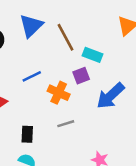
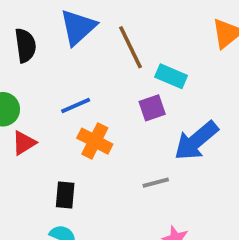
orange cross: (59, 93) -> (95, 141), moved
gray line: (66, 124) -> (156, 183), moved

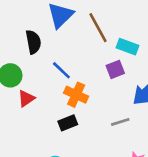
black semicircle: (25, 45) -> (33, 42), moved
blue line: (76, 106) -> (61, 70), turned 70
black rectangle: (65, 195) -> (68, 123), moved, turned 66

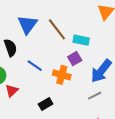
orange cross: (76, 95) -> (62, 75), moved
gray line: (120, 122) -> (95, 96), moved

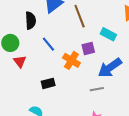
cyan rectangle: (81, 40) -> (108, 34), moved
red triangle: (12, 91) -> (20, 61), turned -40

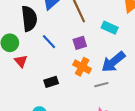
black semicircle: (31, 20) -> (29, 19), size x1.4
purple square: (88, 49) -> (80, 43), moved
orange cross: (71, 60) -> (82, 67), moved

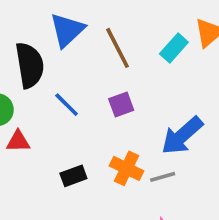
cyan rectangle: (110, 28) -> (174, 48), moved, turned -70
red triangle: (21, 61) -> (18, 141), turned -48
orange cross: (82, 67) -> (126, 168), moved

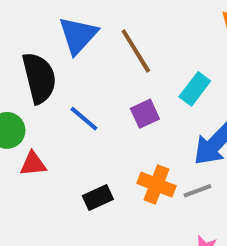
cyan rectangle: (174, 48) -> (195, 89), moved

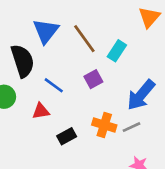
cyan rectangle: (195, 89) -> (117, 51), moved
red triangle: (33, 164) -> (41, 111), moved

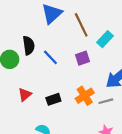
black semicircle: (23, 61) -> (29, 45), moved, size x0.7
red triangle: (41, 111) -> (25, 94), moved, turned -40
orange cross: (104, 125) -> (85, 96), turned 30

